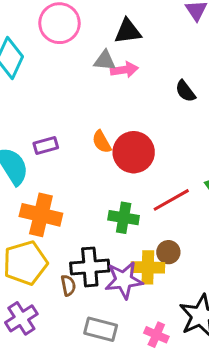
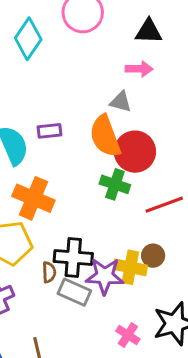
gray triangle: (105, 61) -> (121, 102), moved
orange semicircle: (102, 142) -> (105, 136), size x1.8
green cross: (124, 218) -> (115, 184), moved
gray rectangle: (101, 329) -> (74, 292), moved

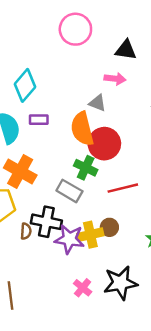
cyan diamond: (28, 39) -> (25, 85), moved
yellow cross: (130, 267) -> (90, 235), turned -30
gray rectangle: (74, 292) -> (69, 191), moved

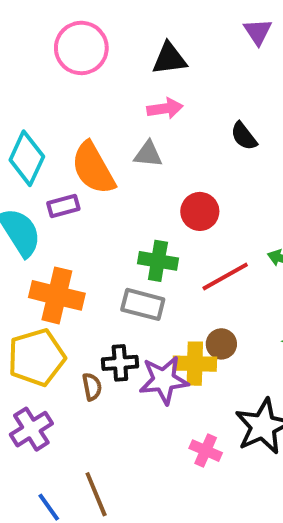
orange semicircle: (82, 129) -> (93, 168), moved
red circle: (104, 144) -> (200, 211), moved, size x0.7
black cross: (46, 222) -> (120, 363), size x0.7
yellow cross: (90, 235) -> (195, 364), turned 30

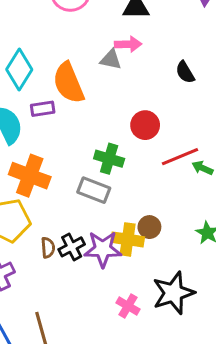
gray triangle: (148, 154) -> (111, 60), moved
red line: (225, 277) -> (180, 157), moved
black cross: (120, 363) -> (72, 247), moved, turned -30

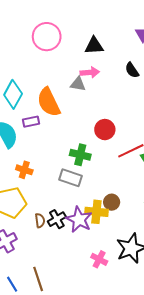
black semicircle: (185, 72) -> (132, 70), moved
orange cross: (30, 176) -> (24, 170), size x0.6
purple star: (103, 249) -> (79, 220), turned 30

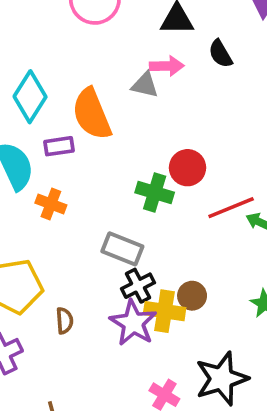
black semicircle: (132, 70) -> (220, 54), moved
green cross: (80, 155) -> (155, 193), moved
orange cross: (24, 170) -> (51, 204), moved
black cross: (57, 219) -> (138, 286), moved

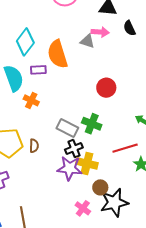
green cross: (155, 193) -> (92, 124), moved
red line: (231, 208) -> (125, 148), moved
brown circle: (192, 296) -> (100, 187), moved
brown semicircle: (64, 321) -> (34, 146), moved
purple star: (133, 323) -> (70, 168), turned -30

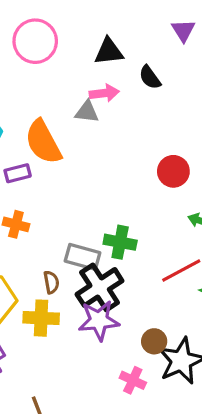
red circle: (106, 88) -> (173, 171), moved
brown semicircle: (34, 146) -> (51, 282), moved
black cross: (74, 149) -> (100, 288), size x1.6
yellow cross: (87, 163) -> (41, 318), moved

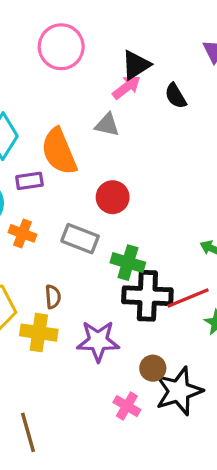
black triangle: (109, 51) -> (136, 65), turned -32
pink arrow: (104, 93) -> (126, 87), moved, turned -36
red circle: (173, 171) -> (113, 197), moved
gray rectangle: (83, 257) -> (80, 239), moved
black cross: (100, 288) -> (147, 296), moved, turned 30

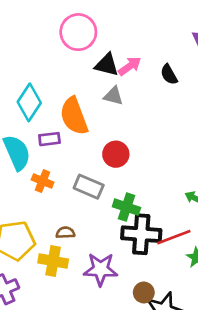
black triangle: (136, 65) -> (107, 65), moved, turned 45
brown semicircle: (53, 297) -> (65, 233), turned -90

